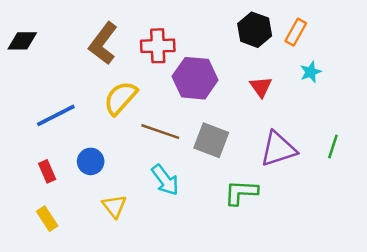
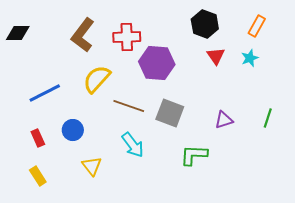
orange rectangle: (296, 32) -> (257, 26), moved
red triangle: (261, 87) -> (216, 56), moved
purple triangle: (278, 149) -> (224, 120), size x0.6

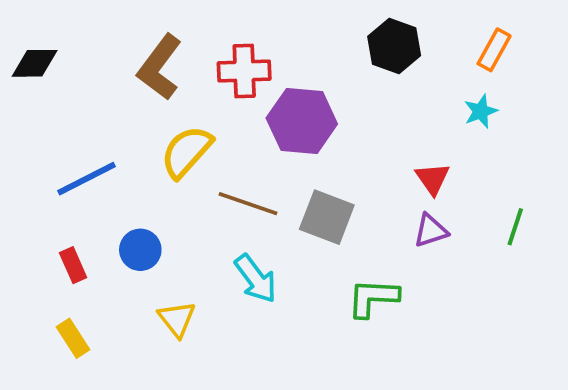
red triangle: (216, 56) -> (433, 179), moved

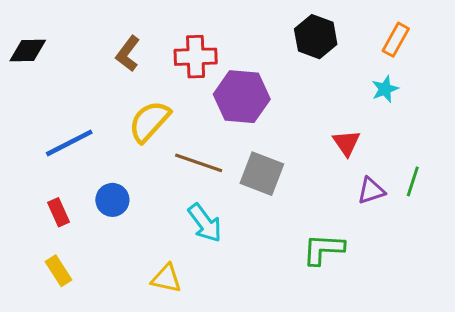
brown L-shape: (160, 67) -> (128, 54), size x0.7
purple triangle: (431, 231) -> (371, 191), moved
green L-shape: (373, 298) -> (323, 249), moved
yellow triangle: (177, 319) -> (166, 278), moved, turned -40

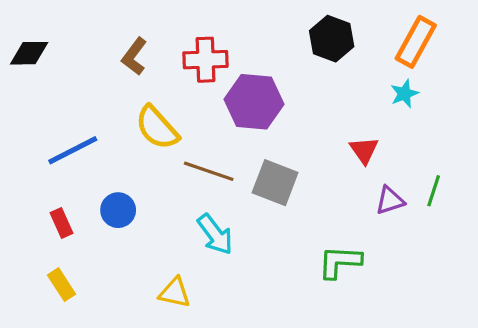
orange rectangle: (396, 40) -> (416, 42), size x1.4
yellow semicircle: (149, 121) -> (157, 128), turned -84

